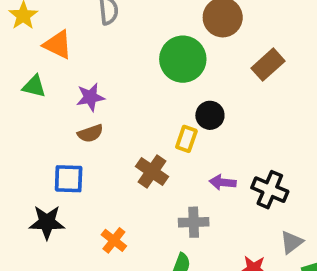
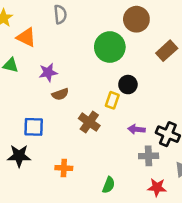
brown semicircle: (90, 133) -> (60, 94), moved
gray cross: (194, 222) -> (149, 156), moved
orange cross: (114, 240) -> (64, 168), turned -35

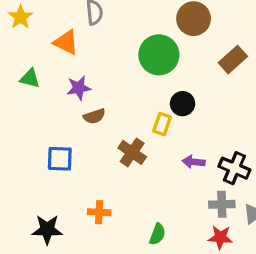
orange triangle: (26, 37) -> (66, 42), moved
black star: (19, 156) -> (47, 229), moved
gray cross: (149, 156) -> (222, 204), moved

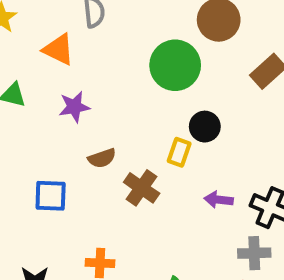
brown semicircle: (94, 116) -> (102, 158), moved

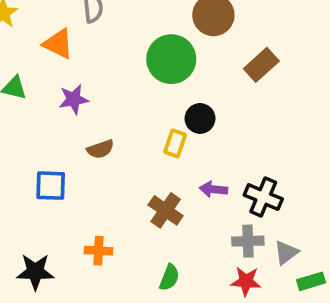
brown cross: (142, 188) -> (166, 210), moved

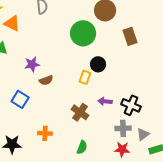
orange triangle: (58, 44) -> (12, 23), moved
brown rectangle: (261, 65) -> (130, 36), turned -66
purple star: (74, 99) -> (32, 64), moved
blue square: (51, 186) -> (20, 99), turned 30

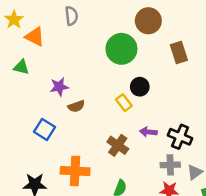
yellow rectangle: (85, 77) -> (124, 103), turned -56
orange cross: (45, 133) -> (75, 171), size x1.6

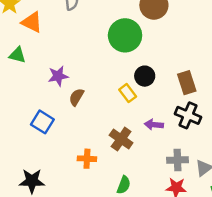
brown rectangle: (179, 53) -> (187, 83), moved
brown semicircle: (76, 106) -> (76, 97), turned 140
black cross: (180, 137) -> (188, 115), moved
orange cross: (75, 171) -> (87, 159), moved, size x0.6

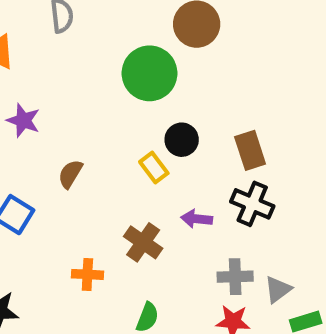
purple star: (58, 76) -> (23, 120), moved, turned 30

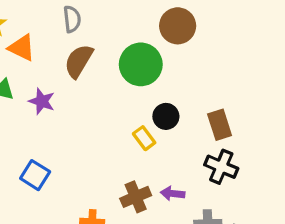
brown semicircle: (70, 174) -> (79, 61), moved, size x1.5
purple arrow: (197, 219) -> (173, 194), moved
brown cross: (143, 242) -> (136, 197), turned 32

